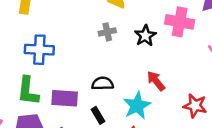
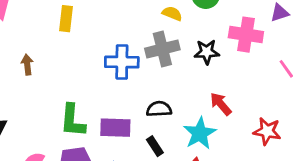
gray cross: (107, 32) -> (162, 49), size x1.6
black star: (145, 36) -> (207, 52), turned 30
blue cross: (39, 50) -> (122, 62), moved

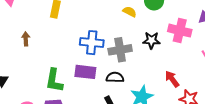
gray cross: (162, 49) -> (120, 50), moved
red arrow: (221, 104) -> (172, 79), moved
purple rectangle: (115, 128) -> (85, 72), moved

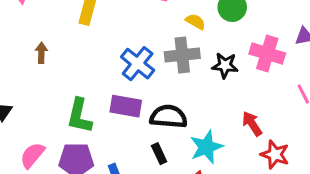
blue cross: (92, 43) -> (138, 64), turned 30
gray cross: (120, 50) -> (182, 55), moved
black semicircle: (115, 77) -> (169, 117), size x1.4

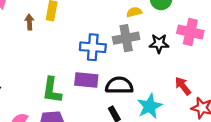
yellow semicircle: (195, 22) -> (134, 12), turned -40
brown arrow: (41, 53) -> (29, 22), moved
blue cross: (138, 64) -> (93, 47), turned -30

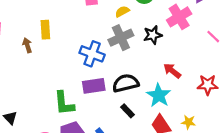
pink cross: (190, 32) -> (179, 17), turned -30
blue cross: (93, 47) -> (92, 54), turned 30
red arrow: (183, 86) -> (172, 71), moved

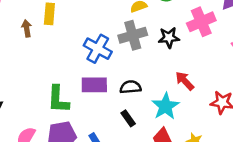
black semicircle: (126, 83) -> (130, 87), size x0.7

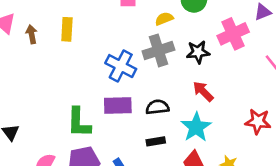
brown arrow: (27, 28) -> (32, 34), moved
red arrow: (185, 81) -> (203, 91), moved
black rectangle: (128, 118) -> (156, 141), turned -63

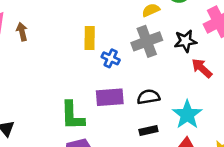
yellow rectangle: (67, 29) -> (90, 38), moved
blue cross: (121, 66) -> (111, 58), size x0.6
red arrow: (203, 91) -> (202, 68), moved

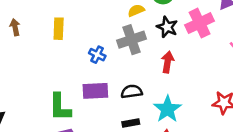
yellow rectangle: (90, 38) -> (59, 29), moved
black star: (186, 41) -> (167, 27), moved, turned 30
red arrow: (202, 68) -> (168, 62), moved, turned 55

